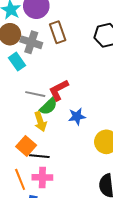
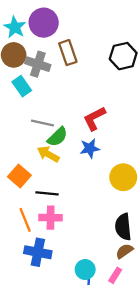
red L-shape: (59, 90) -> (94, 118), moved
yellow arrow: (40, 122) -> (48, 154), turned 138
orange square: (26, 146) -> (19, 176), moved

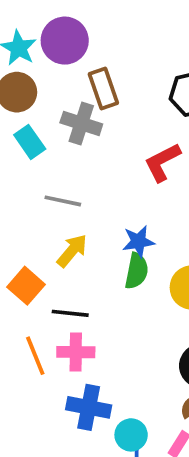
gray cross: (38, 64) -> (81, 123), moved
red L-shape: (94, 118) -> (162, 162), moved
green semicircle: (57, 137) -> (137, 271), moved, turned -35
yellow arrow: (48, 154) -> (72, 251), turned 100
blue cross: (38, 252) -> (89, 407), moved

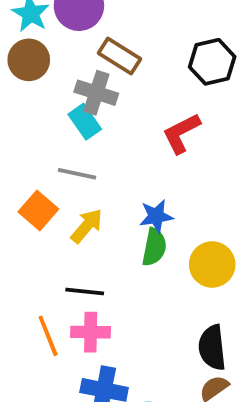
brown rectangle: (103, 88) -> (119, 56), turned -39
cyan rectangle: (30, 142) -> (85, 122), moved
orange square: (26, 286) -> (38, 210), moved

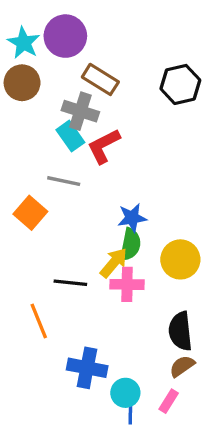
red L-shape: (181, 133) -> (104, 146), moved
yellow arrow: (87, 226) -> (114, 263), moved
pink cross: (91, 332) -> (127, 284), moved

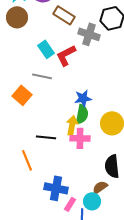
gray cross: (80, 111) -> (89, 34), moved
yellow arrow: (114, 263) -> (72, 125), turned -30
brown semicircle: (182, 366) -> (100, 187), moved
cyan circle: (125, 393) -> (92, 201), moved
pink rectangle: (169, 401) -> (70, 204), moved

